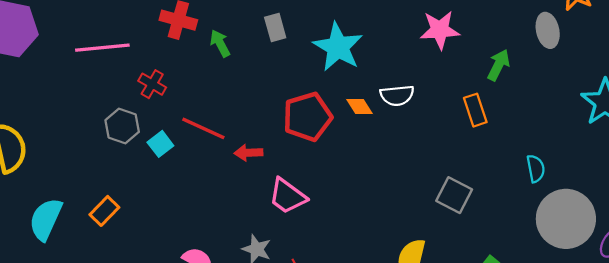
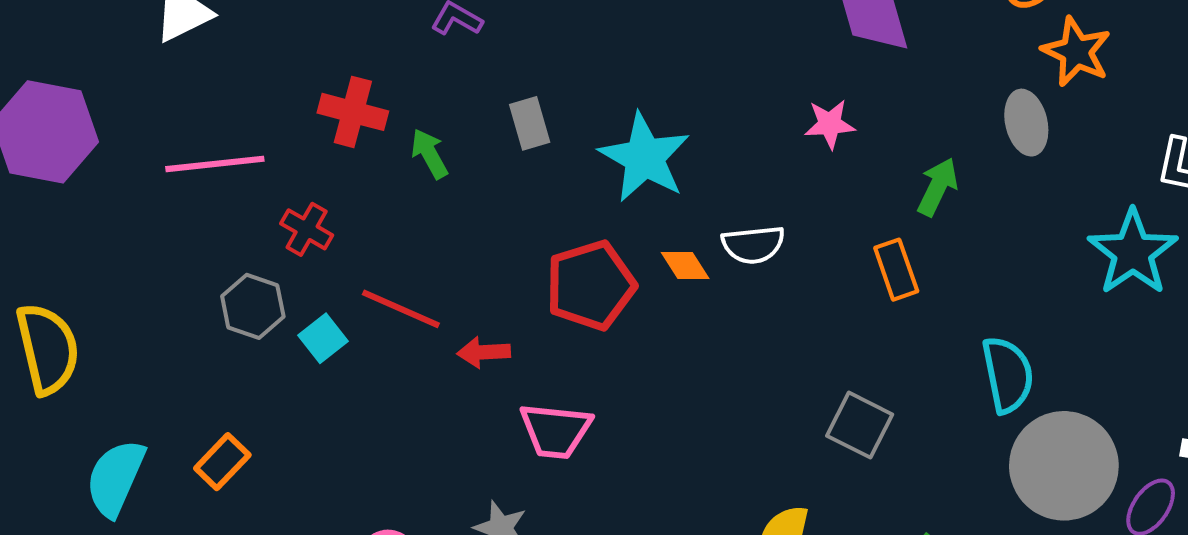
pink star: (440, 30) -> (830, 124), size x0.7
cyan semicircle: (536, 169) -> (1008, 375), size x1.5
pink trapezoid: (287, 196) -> (556, 431), turned -30

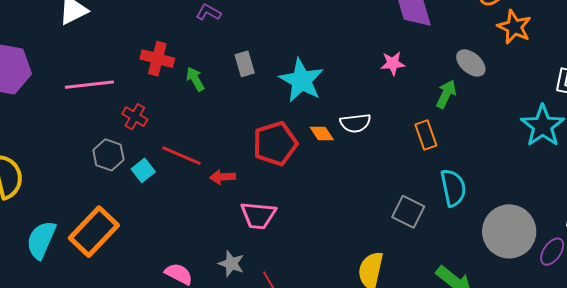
gray ellipse: (1026, 123) -> (471, 63), moved, turned -36
cyan semicircle: (1008, 375) -> (453, 188), moved
orange rectangle: (222, 462) -> (94, 232), size x1.8

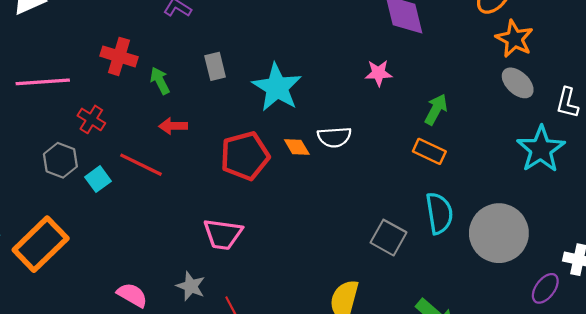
gray ellipse: (471, 63) -> (518, 83), moved
orange rectangle: (426, 135) -> (429, 151), moved, turned -48
red arrow: (223, 177) -> (173, 126), moved
gray circle: (509, 231) -> (499, 233), moved

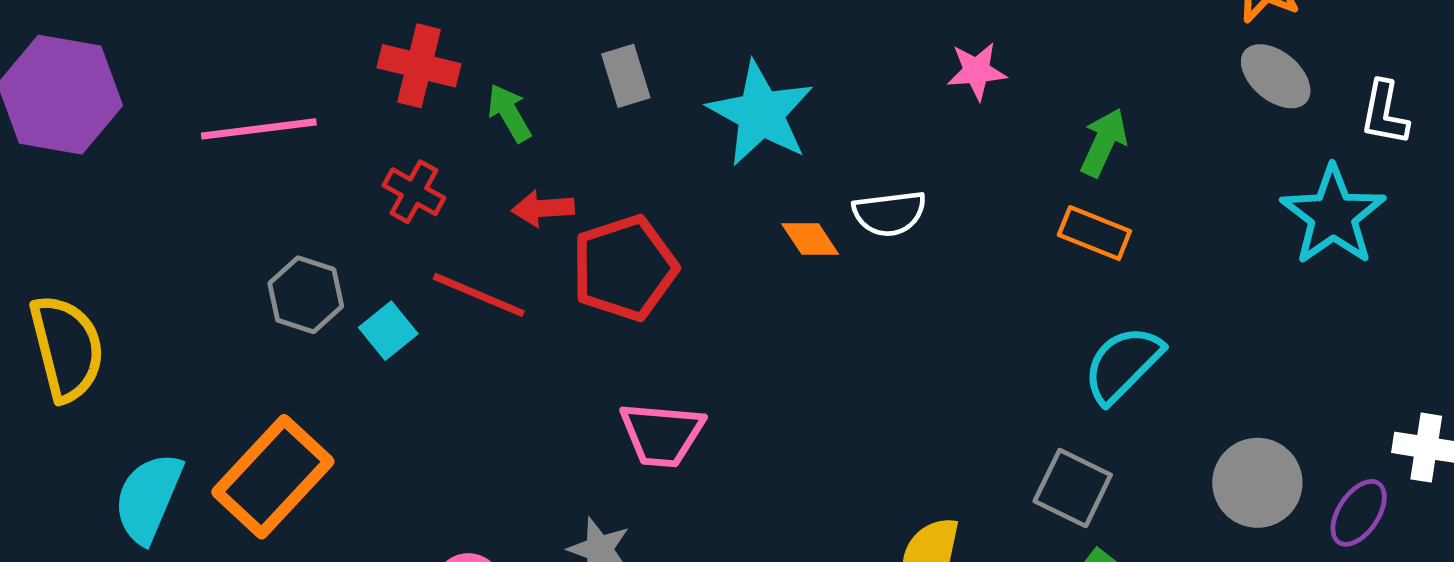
red cross: (91, 119) -> (414, 192), moved
red pentagon: (245, 156) -> (624, 268), moved
cyan semicircle: (439, 213) -> (1123, 364), turned -123
gray circle: (499, 233) -> (1257, 483), moved, size x0.7
gray square: (388, 238) -> (1073, 488), moved

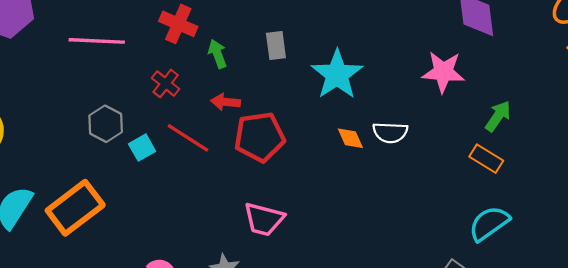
pink star: (977, 71) -> (443, 72), size x1.5

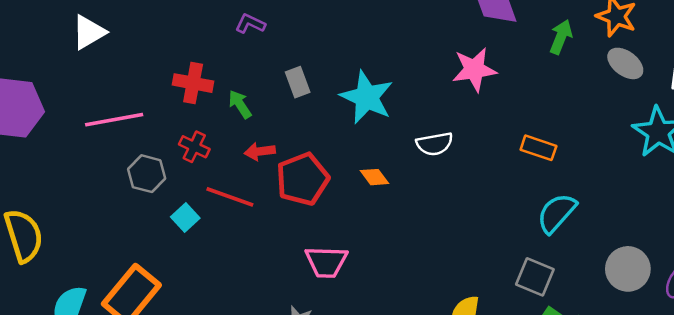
green arrow: (498, 116) -> (561, 37), moved
gray hexagon: (106, 124) -> (147, 174), moved
orange diamond: (350, 138) -> (374, 177), moved

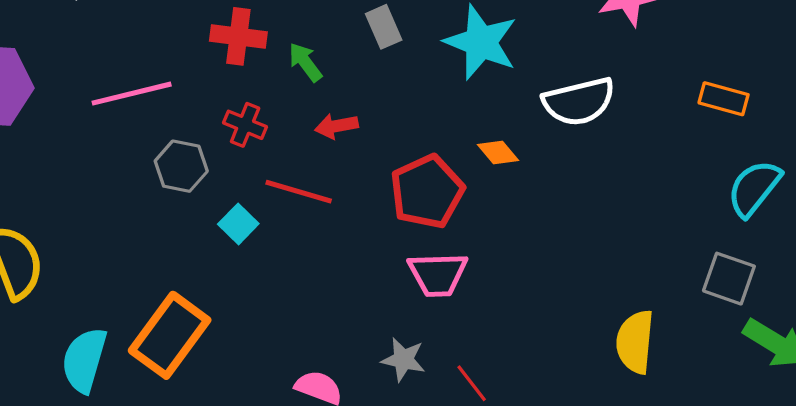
white semicircle: (435, 144) -> (579, 102), size x1.4
red pentagon: (303, 179) -> (427, 192), moved

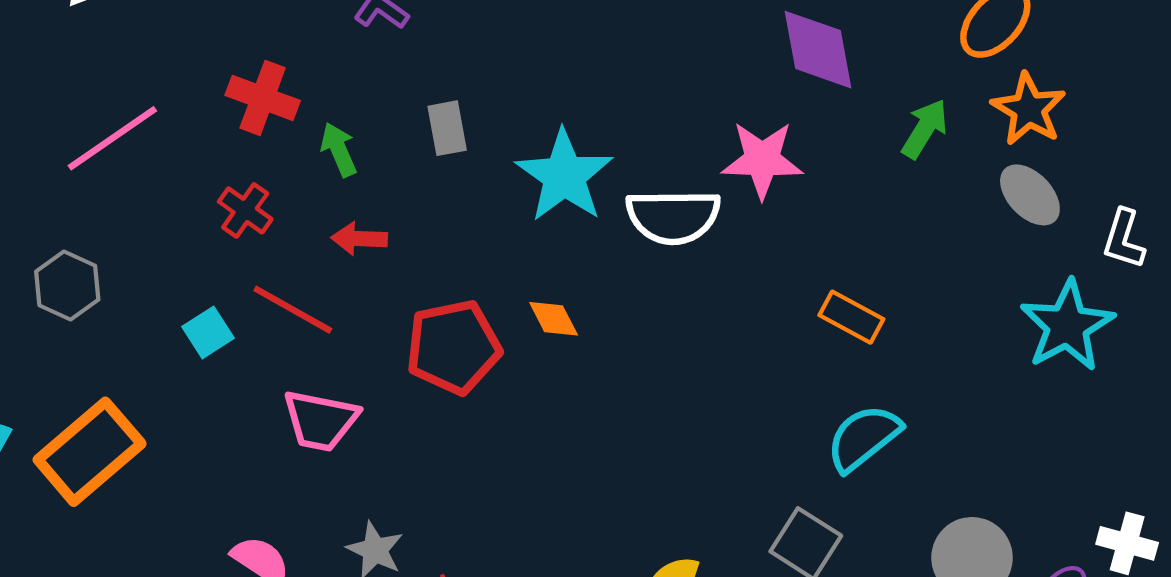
pink line: (132, 94) -> (112, 138), turned -34
white semicircle: (579, 102) -> (673, 217), moved
gray hexagon: (181, 166) -> (67, 286), moved
pink trapezoid: (438, 274) -> (321, 420), moved

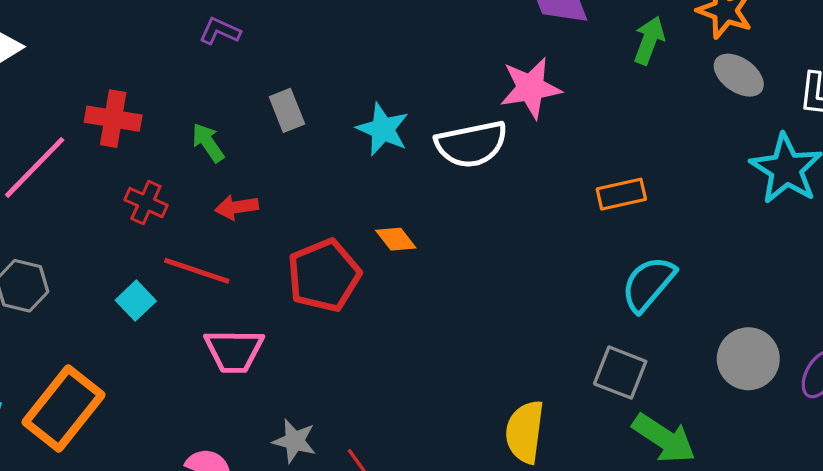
red cross: (263, 98) -> (113, 119), moved
cyan star: (564, 176) -> (383, 129), size x0.7
orange rectangle: (851, 317) -> (621, 194), turned -30

